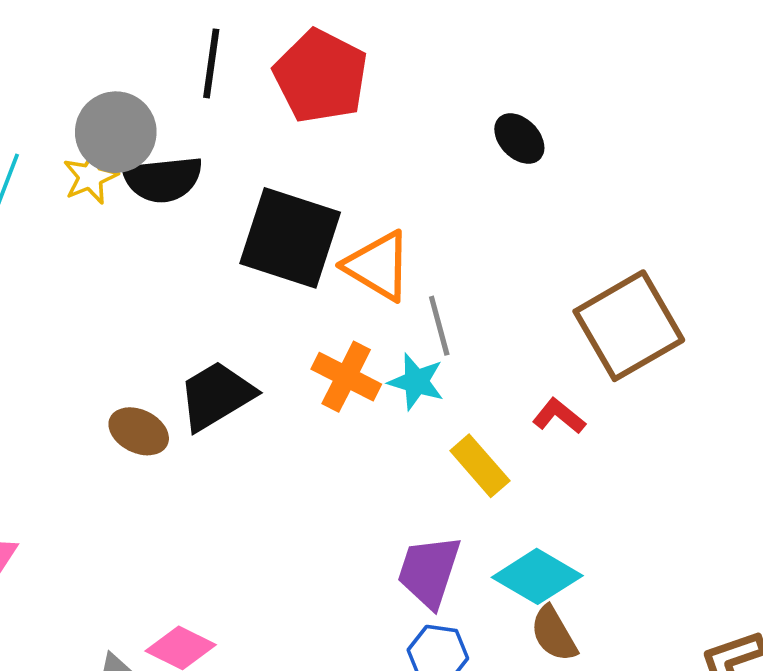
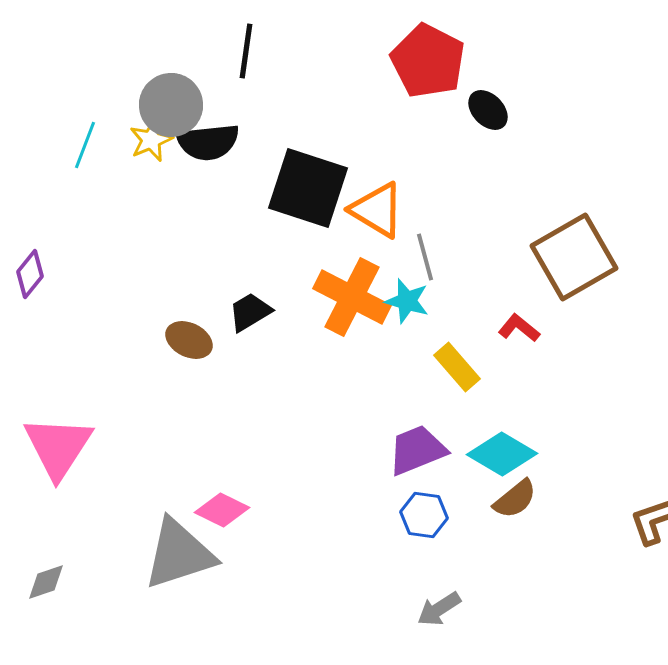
red pentagon: (321, 76) -> (428, 61), moved
orange cross: (346, 377) -> (352, 297), size x1.4
black trapezoid: (216, 396) -> (250, 312), size x0.7
purple trapezoid: (429, 571) -> (417, 450), turned 50
brown semicircle: (554, 634) -> (515, 499), turned -99

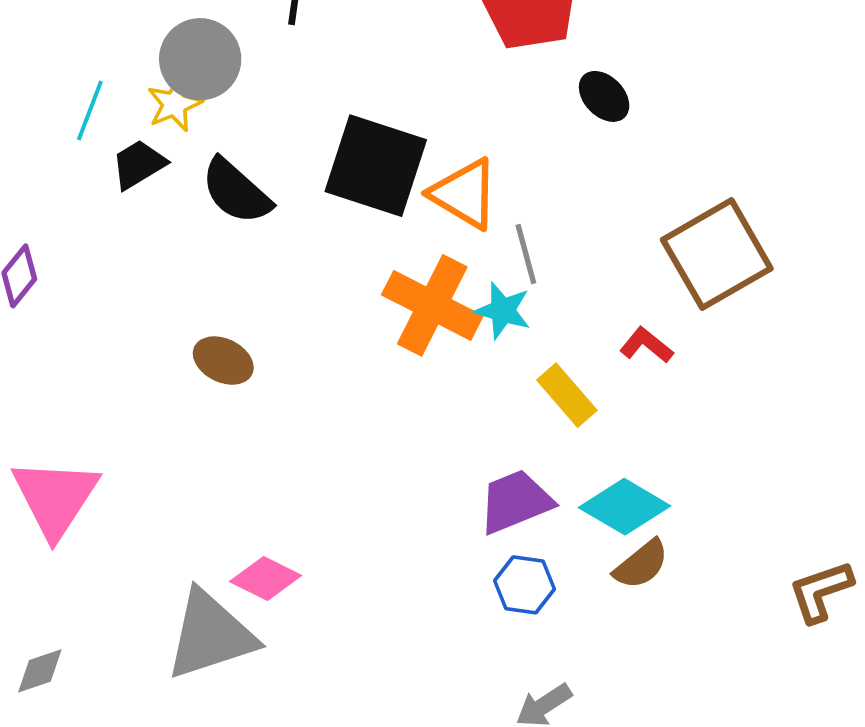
black ellipse: (488, 110) -> (604, 96), moved
black semicircle: (208, 142) -> (236, 191), moved, turned 48
black trapezoid: (250, 312) -> (139, 164), moved

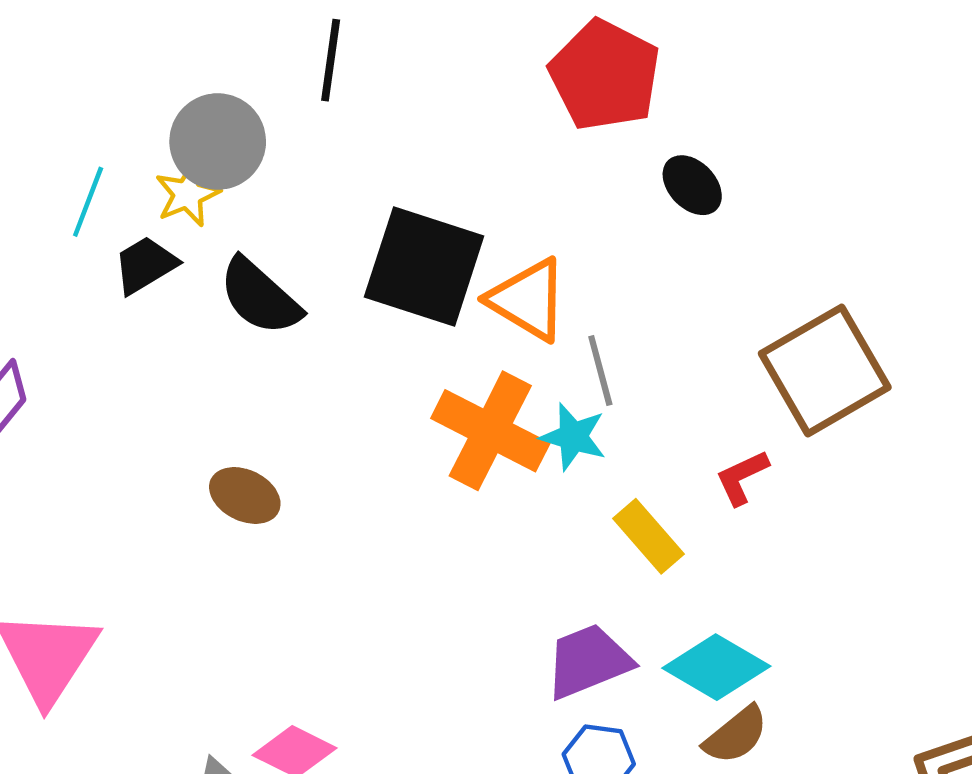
red L-shape: (646, 345) -> (742, 477), turned -64

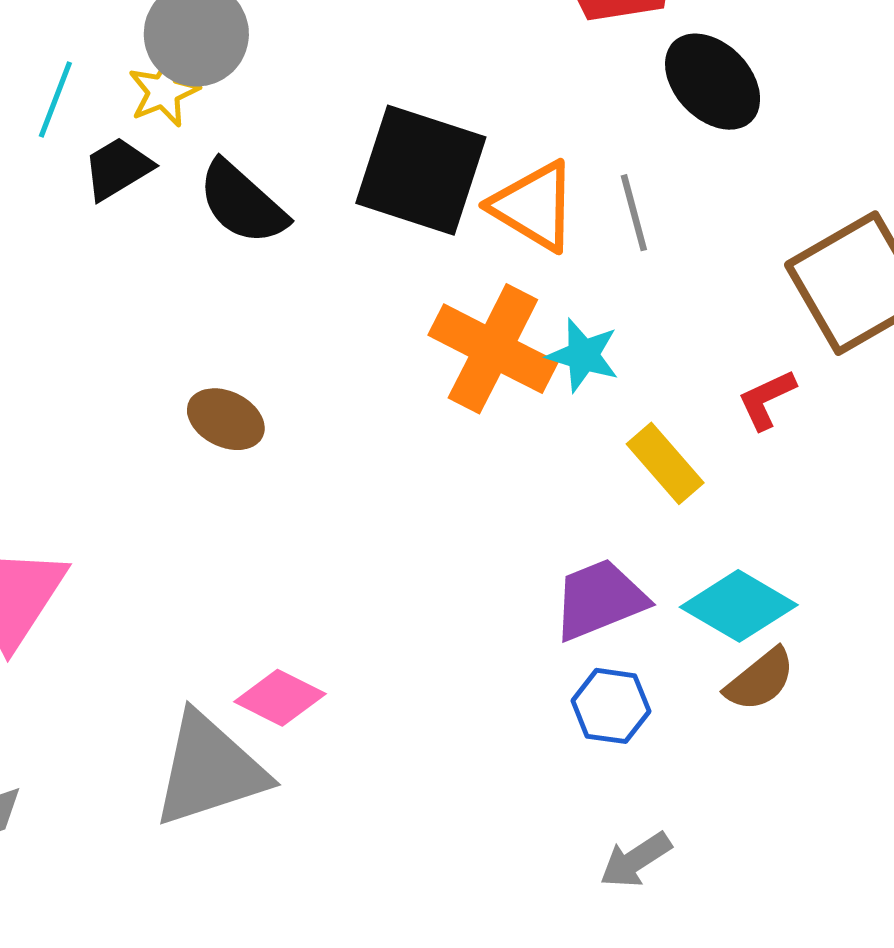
black ellipse: (692, 185) -> (713, 82), size x1.5
gray line: (600, 370) -> (634, 213), moved

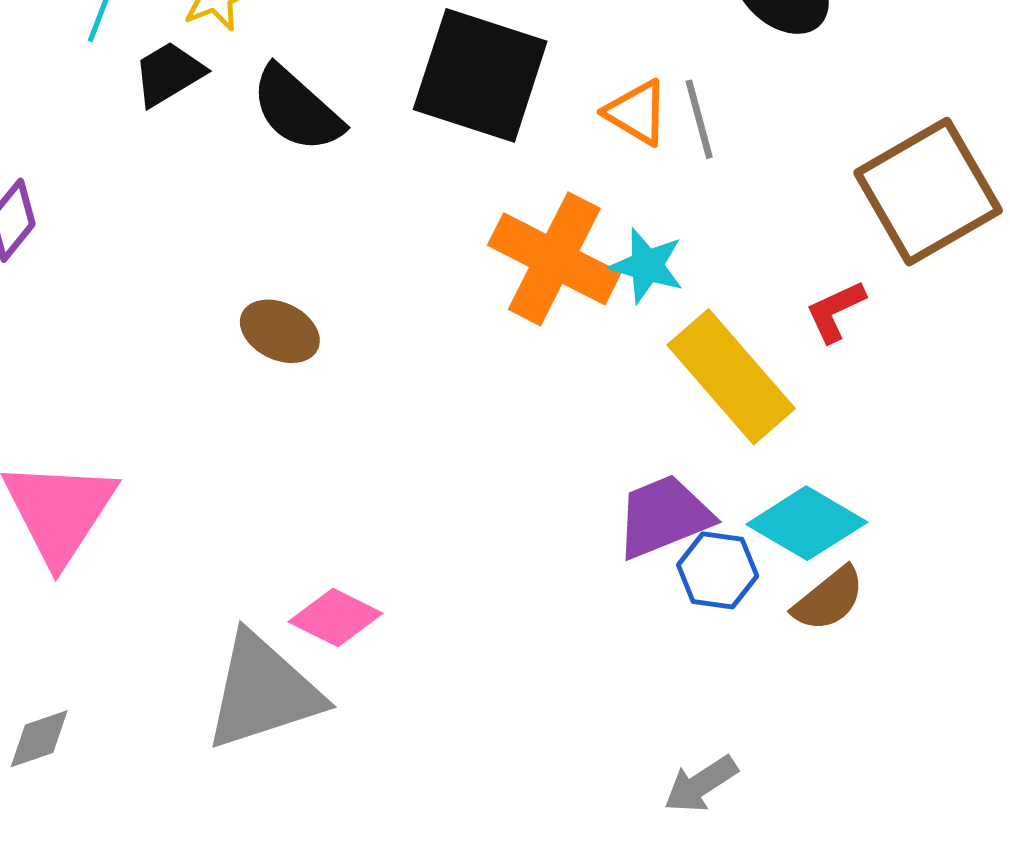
orange triangle: (534, 206) -> (637, 112), moved, size x0.7
yellow rectangle: (665, 463) -> (731, 377), size x1.6
blue hexagon: (611, 706) -> (718, 570), moved

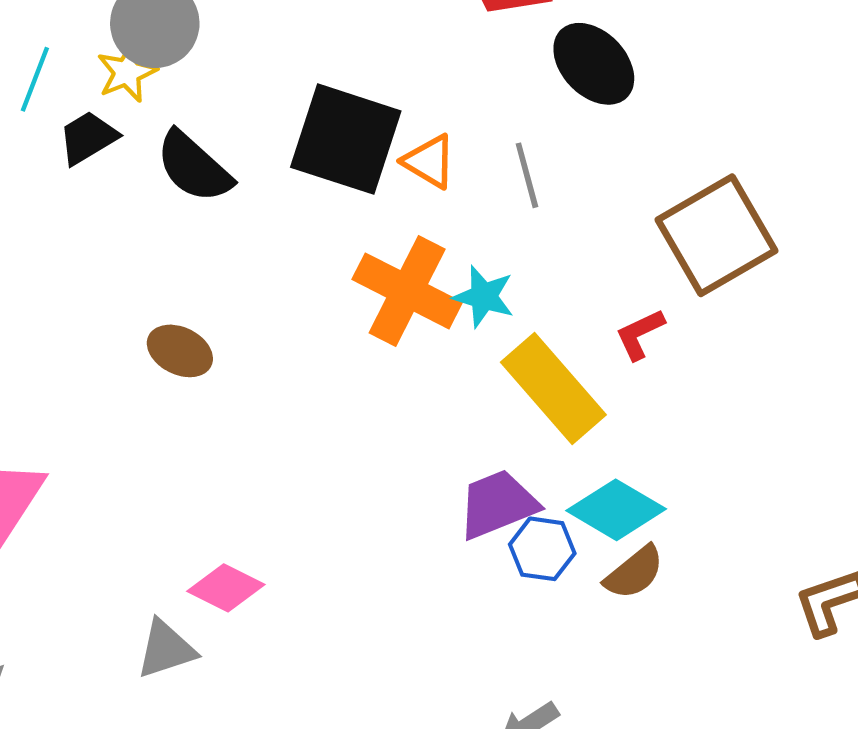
orange triangle: (637, 112) -> (429, 161), moved
gray triangle: (263, 692) -> (166, 649), size x0.6

